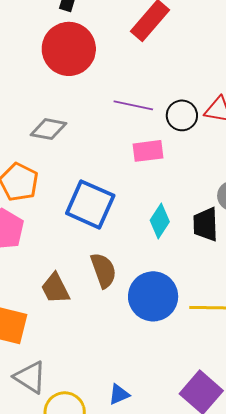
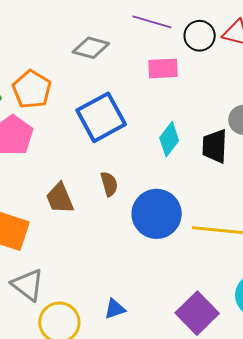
gray diamond: (49, 129) -> (91, 48), moved
blue square: (90, 204) -> (101, 117), turned 33
brown semicircle: (103, 270) -> (109, 184), size x0.7

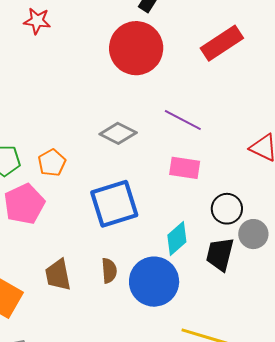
black circle: (200, 36) -> (227, 209), moved
orange pentagon: (32, 89) -> (52, 163), size x0.7
blue circle: (157, 214) -> (154, 282), moved

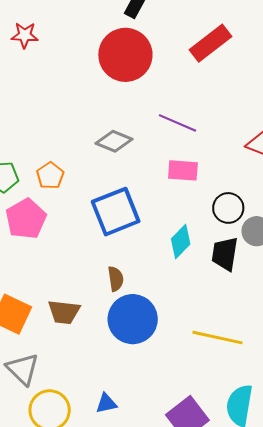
brown trapezoid: (58, 275) -> (64, 312), moved, turned -68
blue circle: (154, 282) -> (133, 319), moved

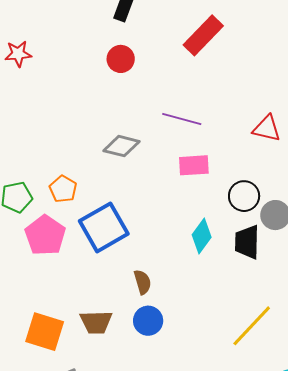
red circle: (125, 55) -> (121, 59), size x0.5
blue square: (116, 212) -> (104, 227), moved
blue circle: (133, 319) -> (148, 321), moved, size x0.6
yellow line: (218, 338) -> (252, 326), turned -51

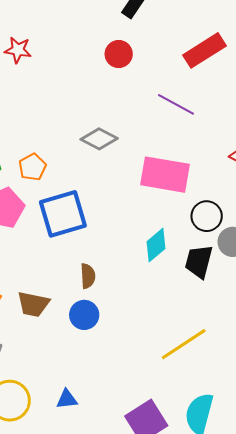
red star: (18, 54) -> (18, 50), moved
purple line: (182, 119) -> (176, 104), moved
pink rectangle: (194, 165) -> (165, 175), size x1.6

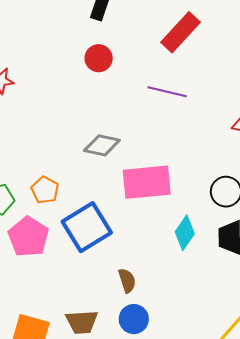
pink rectangle: (165, 175) -> (147, 182), moved

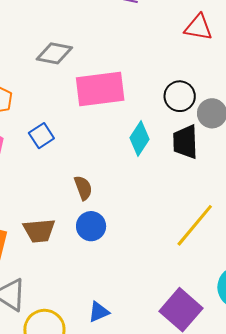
blue square: (87, 227) -> (41, 136), size x0.5

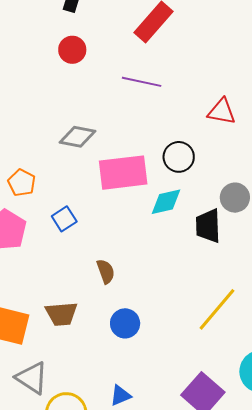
black circle: (180, 96) -> (179, 157), moved
cyan diamond: (140, 138) -> (166, 202), moved, turned 44
blue circle: (91, 226) -> (125, 323), moved

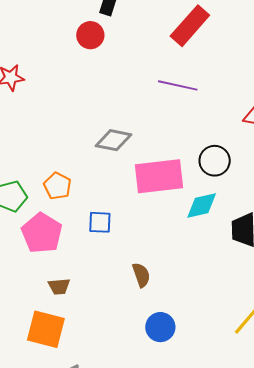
red circle: (72, 50) -> (90, 35), moved
blue square: (64, 219) -> (100, 222), turned 35
brown trapezoid: (61, 314) -> (59, 286), moved, size x0.7

